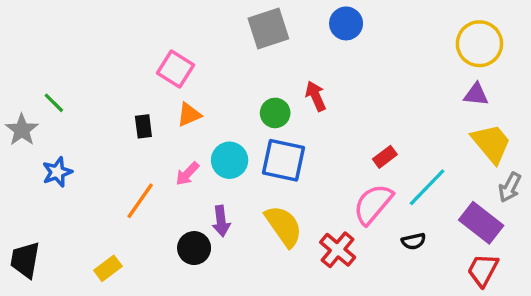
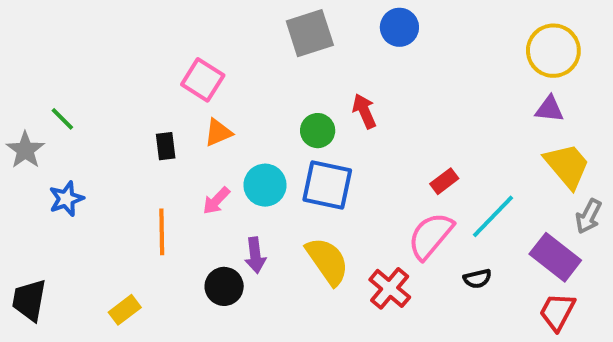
orange line: (140, 201) -> (162, 232), turned -36

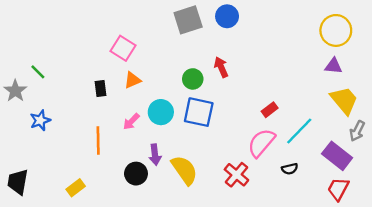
blue circle: (399, 27) -> (227, 16), moved
yellow semicircle: (327, 261) -> (184, 170), moved

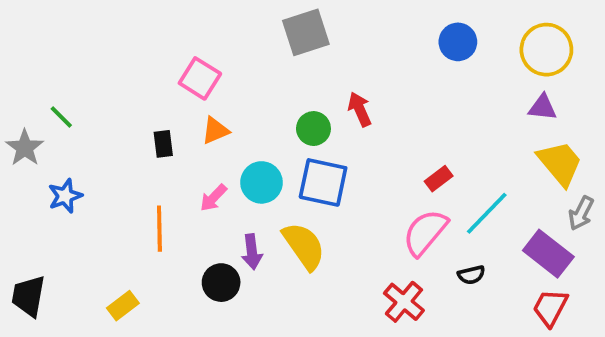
blue circle: (227, 16) -> (458, 42), moved
yellow semicircle: (184, 170) -> (304, 246), moved
red cross: (236, 175) -> (404, 302), moved

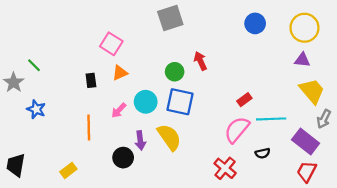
blue star: (65, 196) -> (36, 109), turned -30
cyan line: (487, 213) -> (271, 119), turned 44

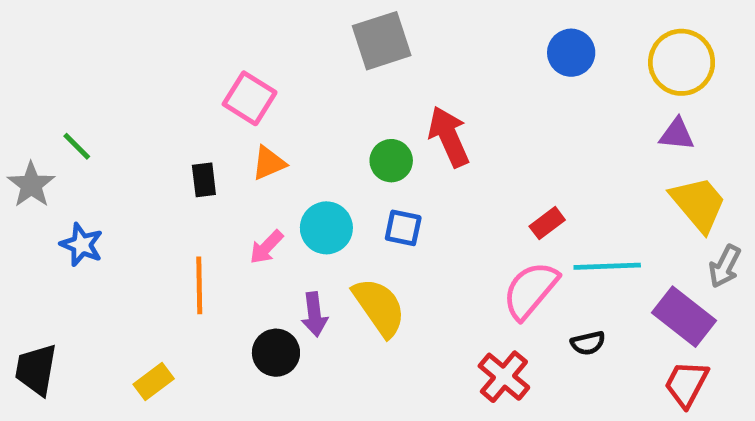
red arrow: (200, 61) -> (449, 137), size x1.4
blue square: (180, 102) -> (403, 228), size x0.6

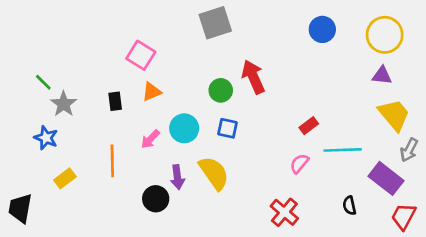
gray star: (31, 185) -> (64, 104), moved
pink semicircle: (530, 290) -> (299, 164), size x0.6
black semicircle: (588, 343) -> (349, 206), moved, turned 90
yellow rectangle: (154, 381) -> (65, 178), moved
red trapezoid: (686, 384) -> (404, 216), moved

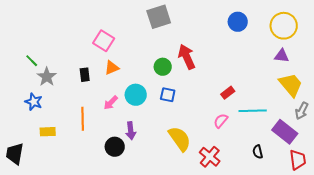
yellow semicircle: (214, 173) -> (180, 139), moved
yellow rectangle: (65, 178) -> (48, 132), turned 35
red trapezoid: (404, 216) -> (298, 160), turned 145

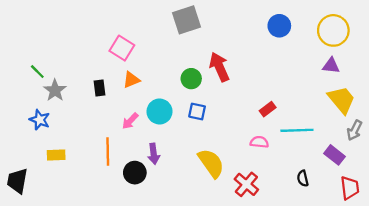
orange line: (83, 119) -> (108, 151), moved
pink semicircle: (221, 121) -> (259, 142), turned 56
purple rectangle: (285, 132) -> (334, 155), size x0.7

